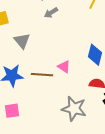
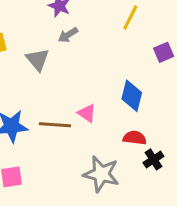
gray triangle: (22, 41) -> (38, 60), moved

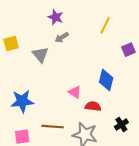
brown line: (55, 125) -> (53, 127), moved
red semicircle: (135, 138) -> (93, 106), moved

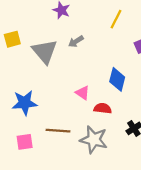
gray arrow: (62, 37) -> (76, 41), moved
gray triangle: (40, 55) -> (45, 51), size x1.4

